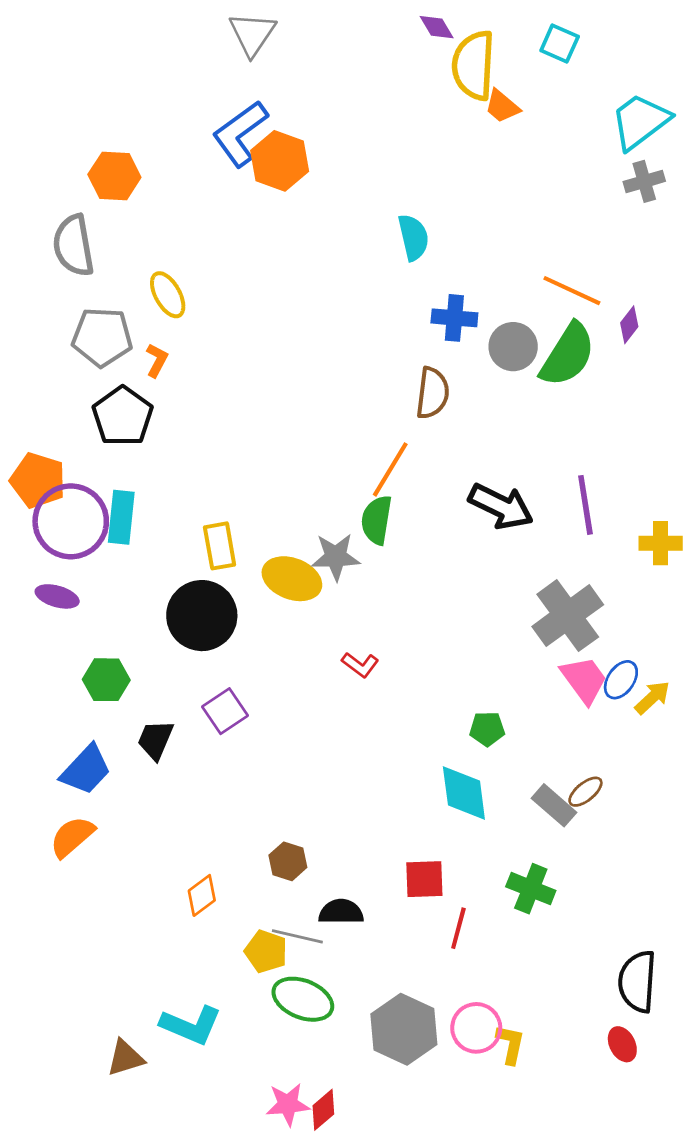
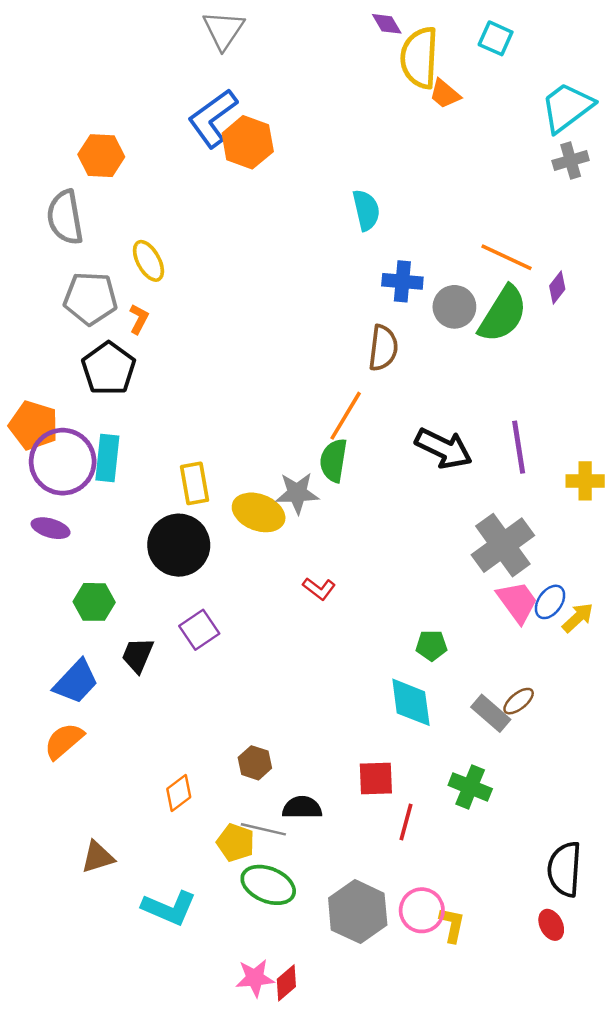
brown triangle: (125, 1058) -> (98, 857), moved

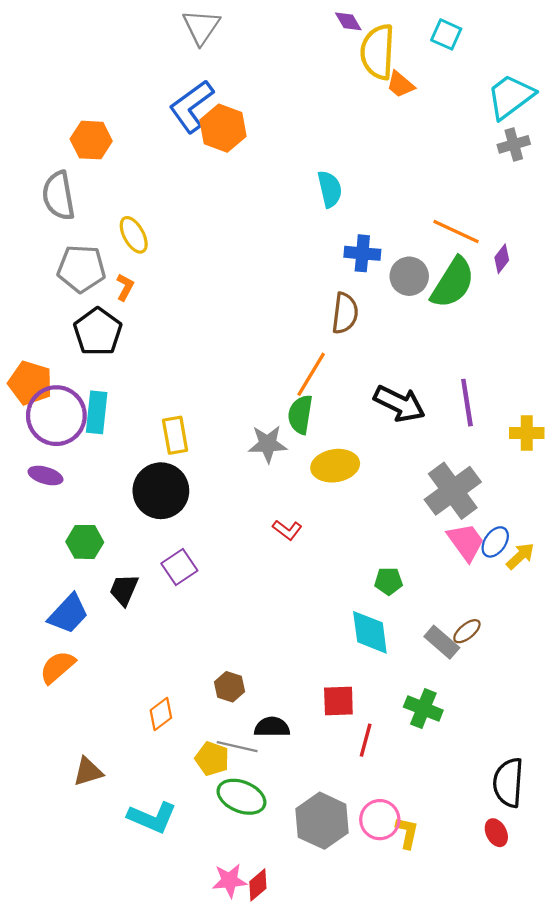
yellow ellipse: (259, 512) -> (335, 466), moved, turned -30

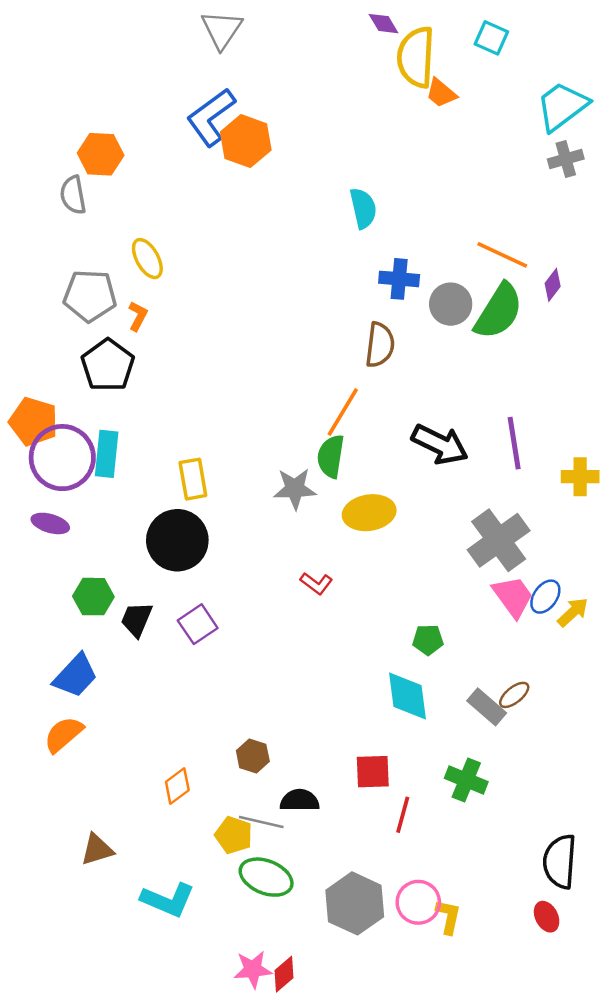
gray semicircle: (59, 196) -> (73, 195), moved, size x0.7
black trapezoid: (124, 590) -> (137, 619), moved

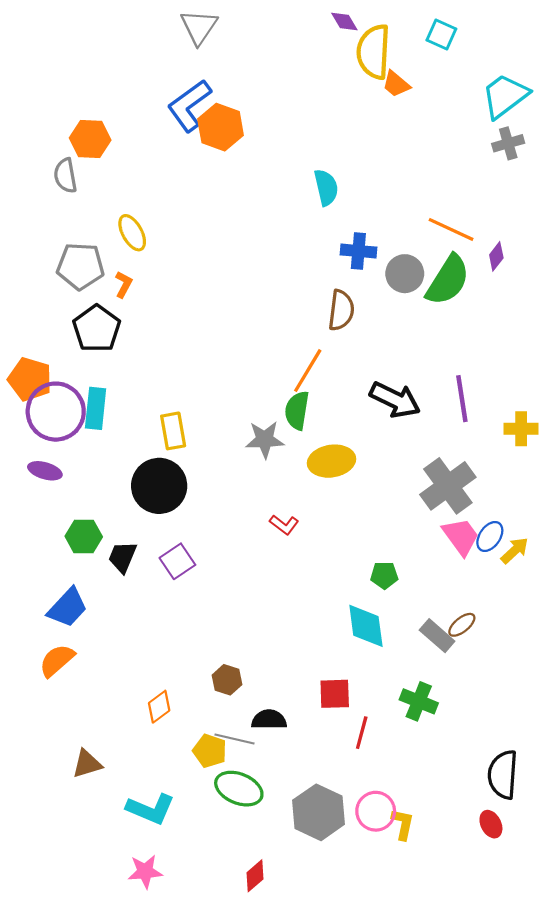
pink star: (253, 969) -> (145, 872), moved

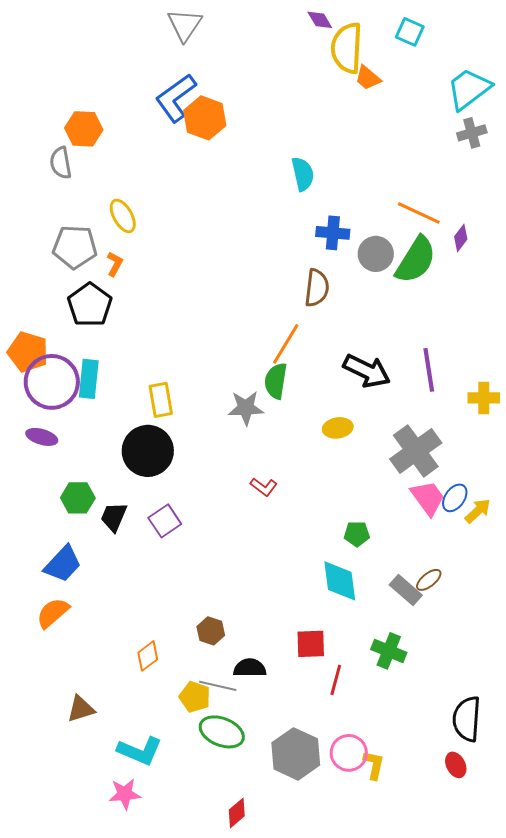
yellow ellipse: (331, 461) -> (338, 428), moved, size x0.7
pink star: (145, 872) -> (125, 794), moved

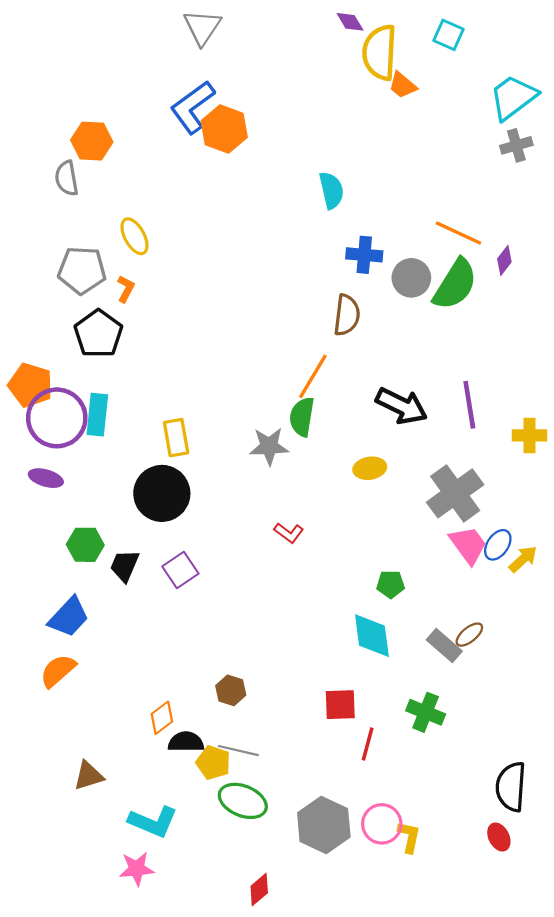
black semicircle: (250, 668) -> (186, 742), moved

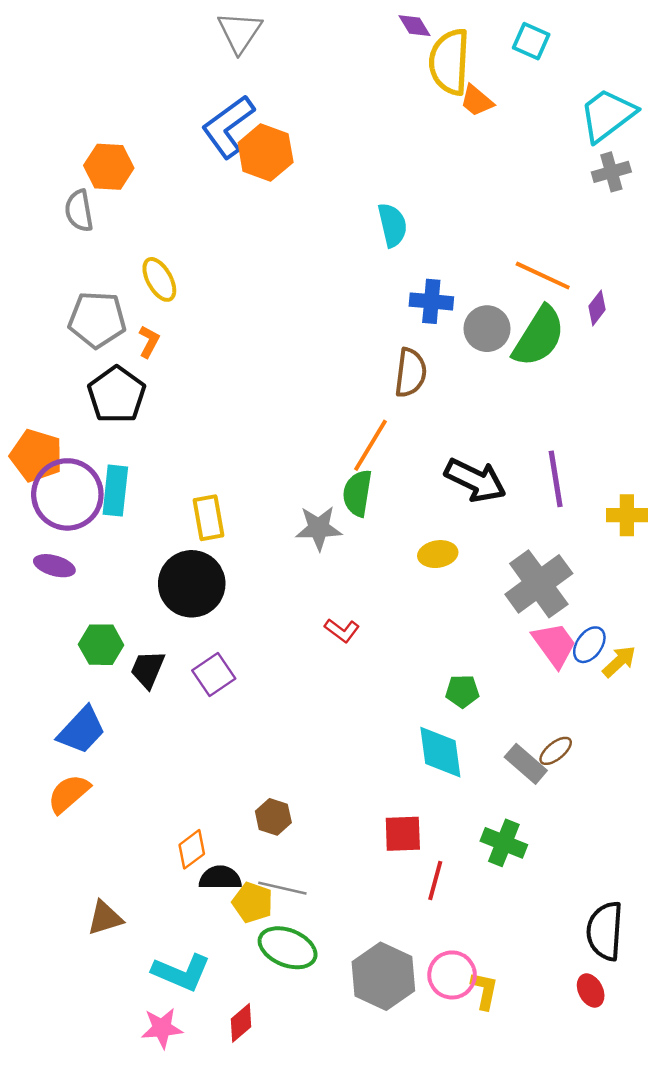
red diamond: (259, 890) -> (241, 1023), moved

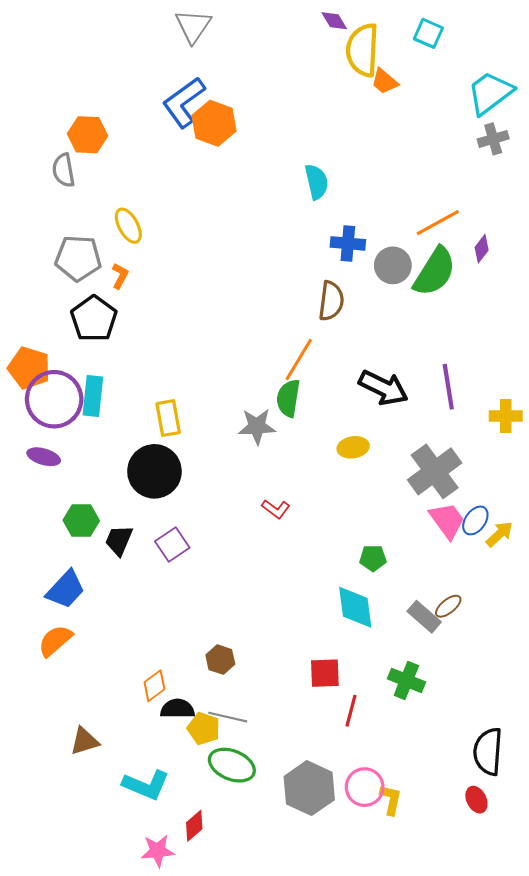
orange line: (543, 276) -> (438, 223), turned -54
pink star: (162, 1028) -> (158, 851), moved

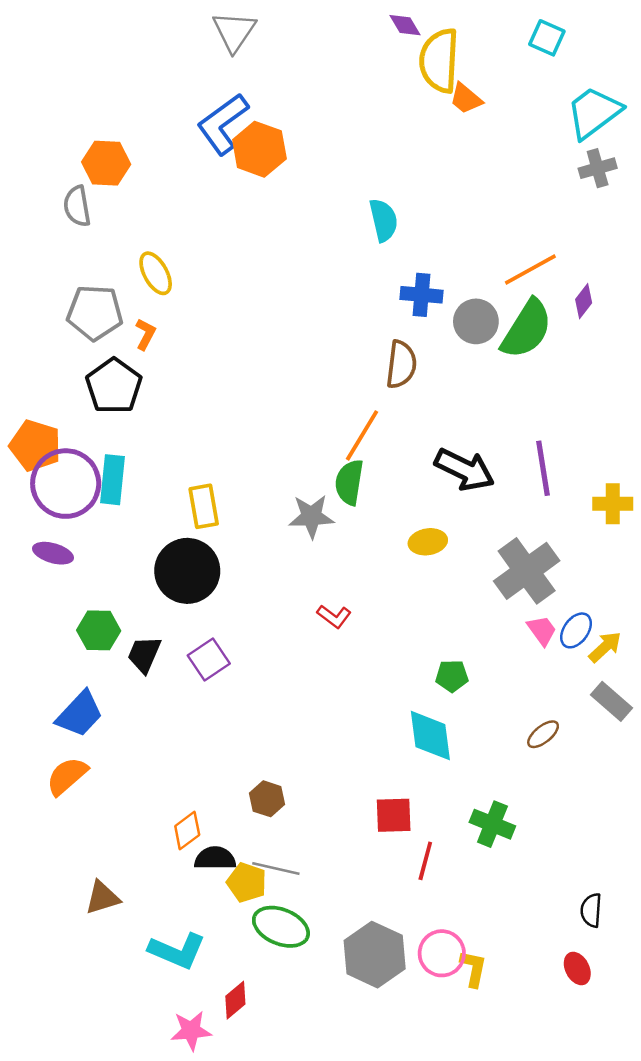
cyan square: (428, 33) -> (547, 38), moved
pink trapezoid: (447, 520) -> (542, 630), size x0.7
gray rectangle: (424, 617) -> (611, 701), moved
black semicircle: (488, 752) -> (591, 910), size x0.6

